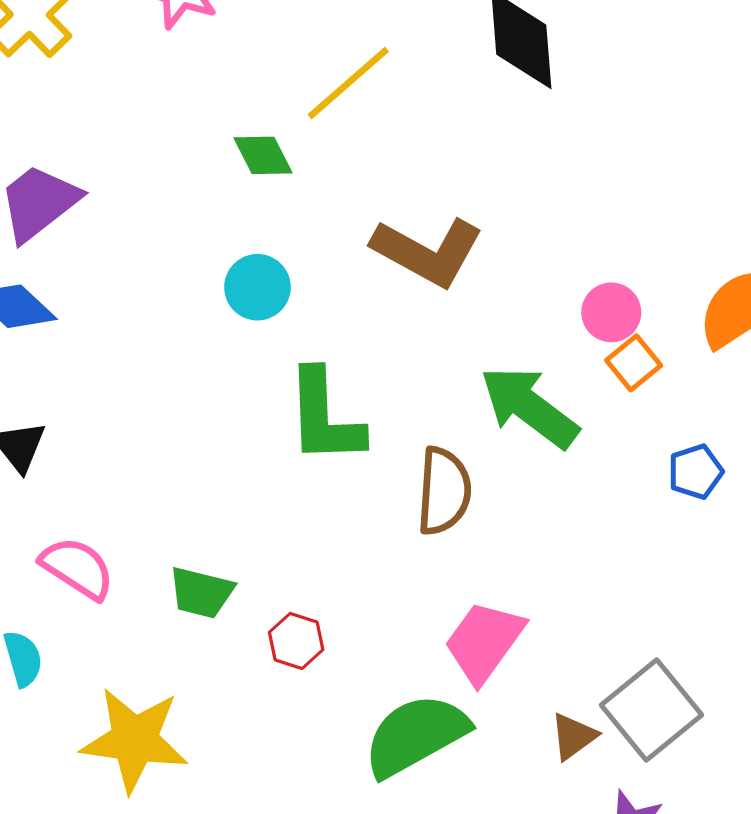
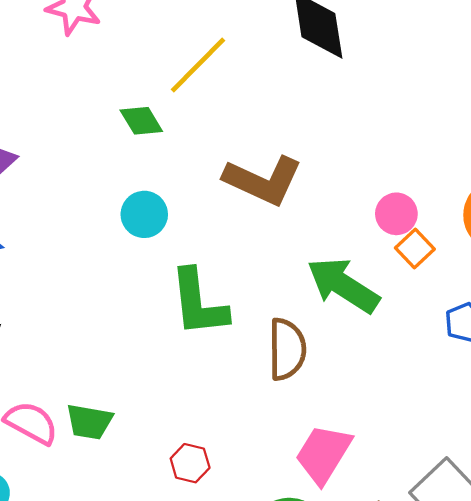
green trapezoid: (201, 592) -> (89, 422), moved

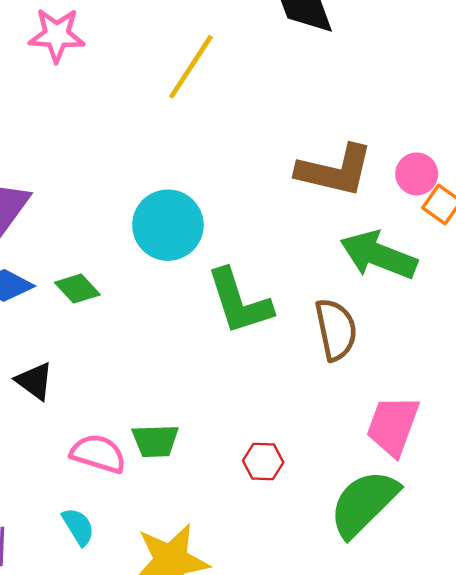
green diamond: (141, 121) -> (77, 289), moved
brown L-shape: (263, 180) -> (335, 171), moved
cyan circle: (144, 214) -> (168, 225), size x1.5

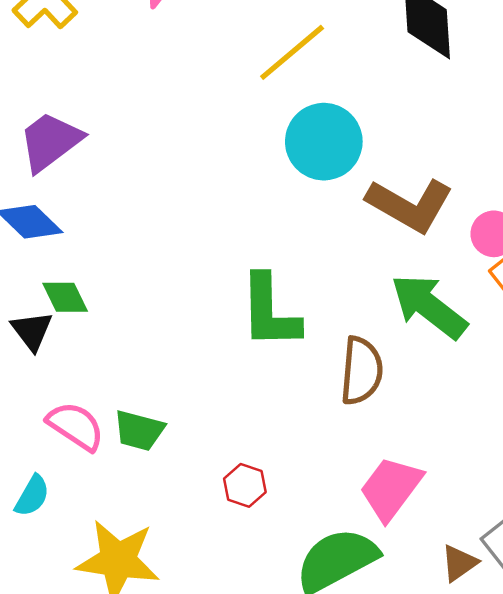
cyan circle: (168, 225) -> (324, 142), moved
green diamond: (77, 289) -> (65, 297), moved
cyan semicircle: (78, 527) -> (32, 496), turned 45

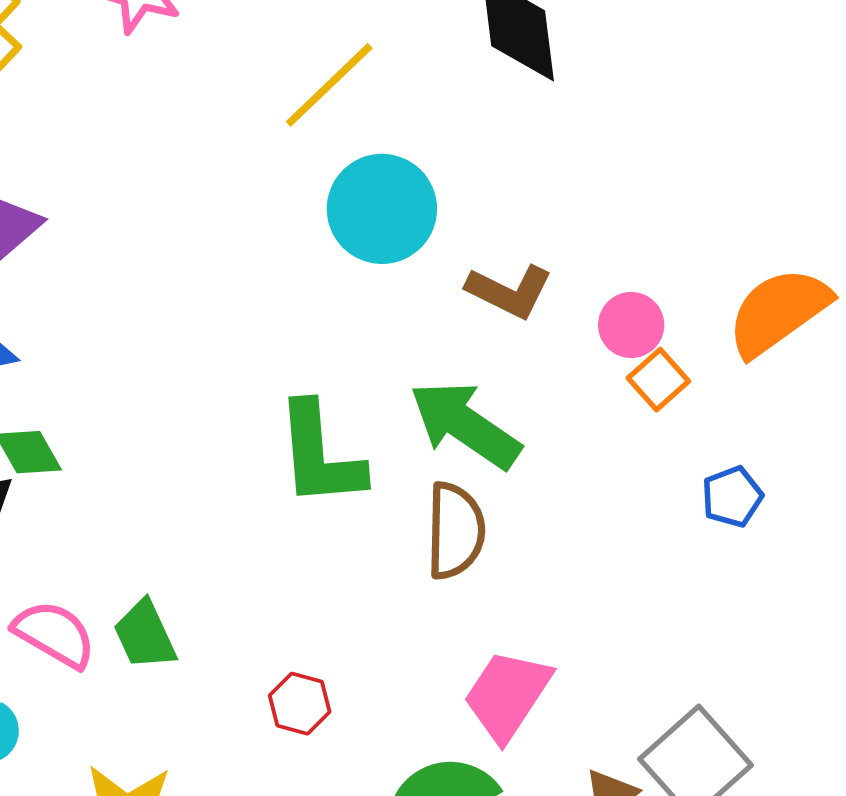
brown L-shape: (410, 205) -> (509, 291), size x0.7
green arrow: (429, 306) -> (465, 425), moved
green trapezoid: (139, 430) -> (145, 635), turned 54

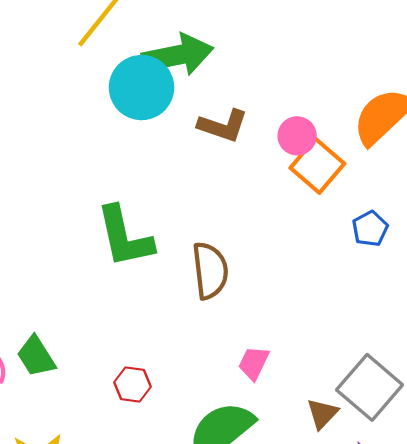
orange square: (658, 380) -> (317, 166), size x1.5
green arrow: (465, 425) -> (178, 55), moved, turned 142
pink trapezoid: (507, 695) -> (254, 363), size x0.6

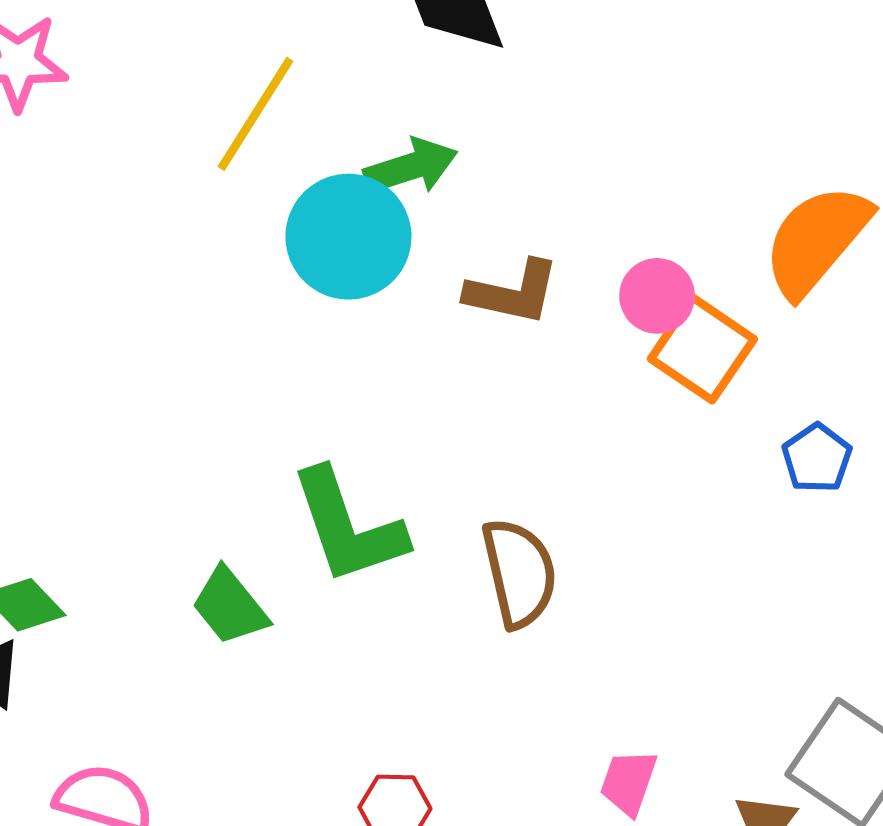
green arrow: (178, 55) -> (411, 167), size x0.7
green trapezoid: (36, 356) -> (230, 606), moved
pink trapezoid: (254, 363) -> (628, 782), moved

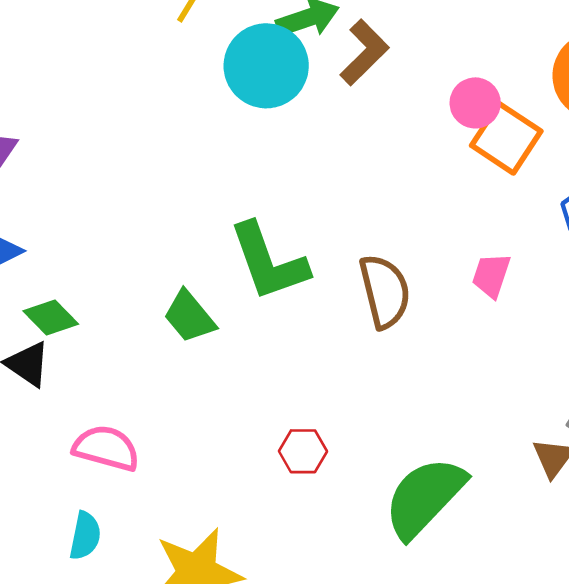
brown L-shape: (513, 292) -> (364, 52), moved, turned -56
pink trapezoid: (628, 782) -> (491, 275), moved

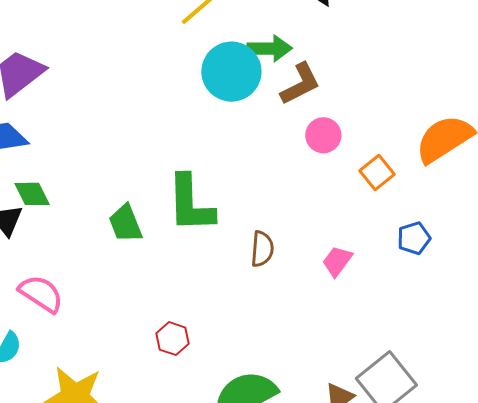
pink circle: (475, 103) -> (323, 135), moved
orange square: (506, 138) -> (377, 172), size x0.7
brown semicircle: (385, 291) -> (262, 249), size x0.7

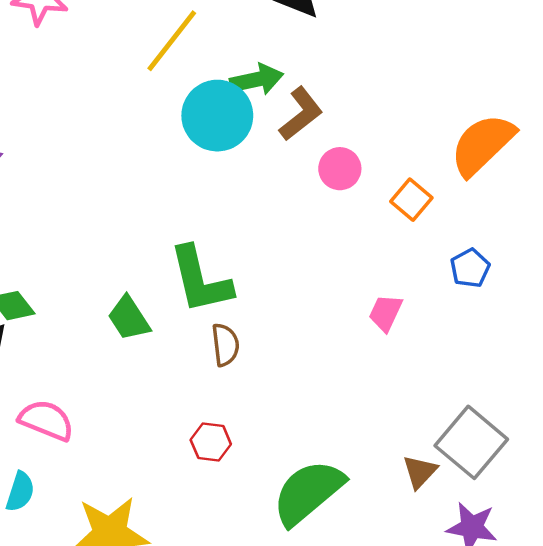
brown semicircle: (262, 249) -> (225, 345), moved

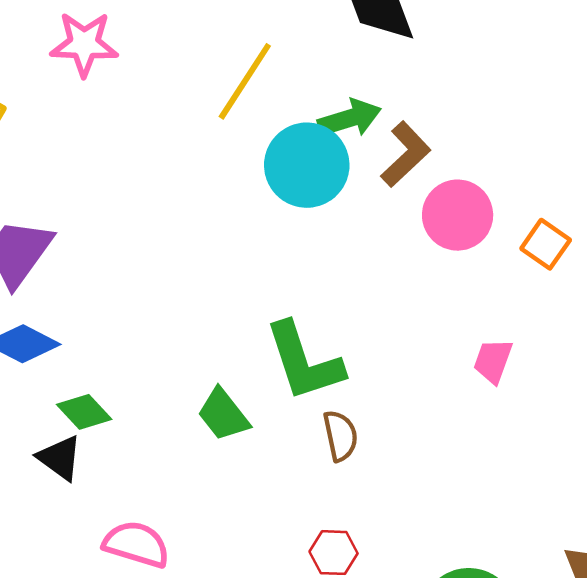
pink circle: (340, 169) -> (458, 215), size x1.4
pink trapezoid: (386, 313) -> (493, 361), moved

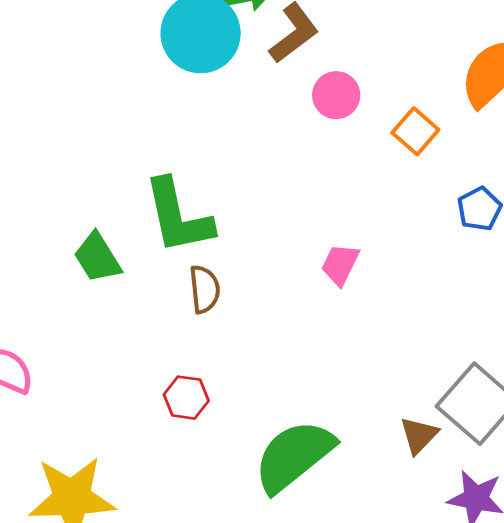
pink circle: (458, 215) -> (336, 95), size x0.7
pink trapezoid: (493, 361) -> (340, 264), moved

